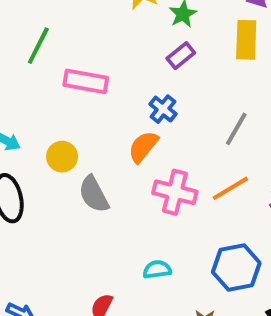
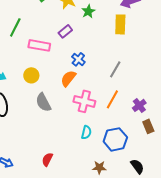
purple rectangle: (181, 56) -> (65, 31), moved
yellow circle: (62, 157) -> (31, 75), moved
orange line: (230, 188) -> (112, 99), turned -30
cyan semicircle: (157, 269) -> (86, 132), moved, turned 112

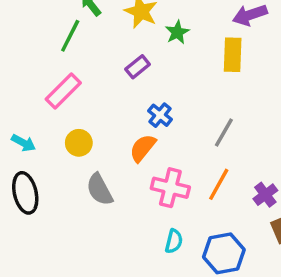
green line: (15, 27) -> (70, 36), moved
pink rectangle: (39, 45) -> (63, 91), moved, turned -55

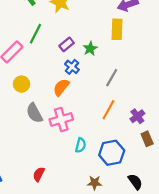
green star: (177, 32) -> (90, 49), moved
green line: (70, 36) -> (35, 34), moved
purple rectangle: (138, 67) -> (67, 44), moved
pink cross: (170, 188) -> (61, 119), moved, turned -30

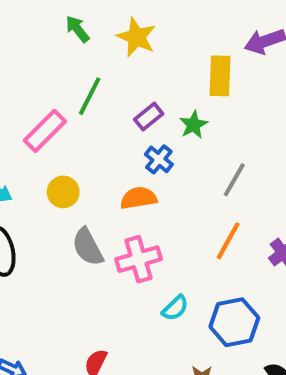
yellow rectangle: (117, 29) -> (220, 76), moved
orange semicircle: (61, 87) -> (139, 198), turned 42
cyan semicircle: (81, 145) -> (175, 308), turned 32

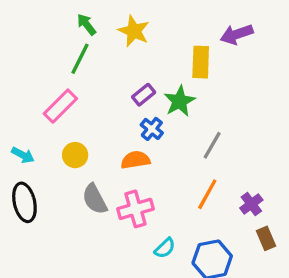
green line: (90, 96) -> (80, 59), moved
green star: (194, 125) -> (180, 101), size x1.4

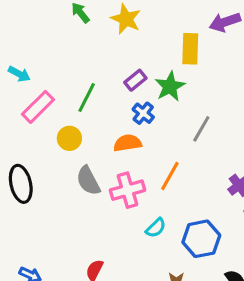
green line: (80, 59) -> (87, 97), moved
pink rectangle: (60, 106) -> (38, 107), moved
cyan arrow: (23, 155) -> (19, 74), moved
orange line: (207, 194) -> (170, 176), moved

